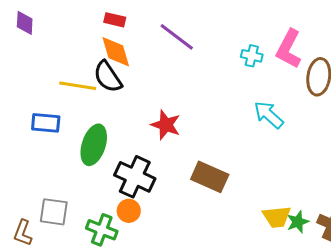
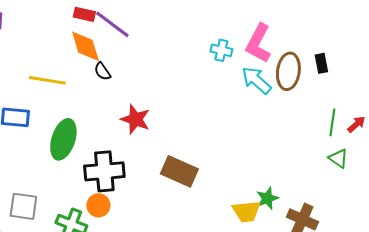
purple line: (177, 37) -> (112, 24), moved
black semicircle: (108, 77) -> (102, 71), moved, size x0.6
cyan arrow: (269, 115) -> (256, 80), moved
black cross: (135, 177) -> (104, 171), turned -30
green star: (298, 222) -> (267, 198), moved

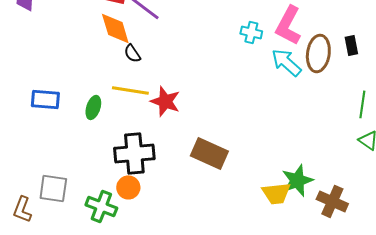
yellow line: (47, 80) -> (130, 90), moved
green ellipse: (63, 139) -> (93, 107), moved, size x0.6
green star: (267, 198) -> (297, 180), size x1.4

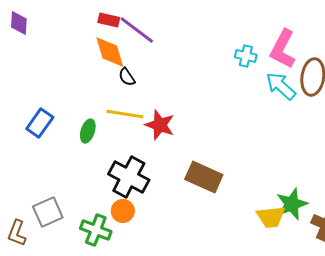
blue rectangle: (45, 99) -> (40, 123), turned -60
black cross: (134, 153) -> (129, 177), turned 33
gray square: (53, 188) -> (48, 212), turned -32

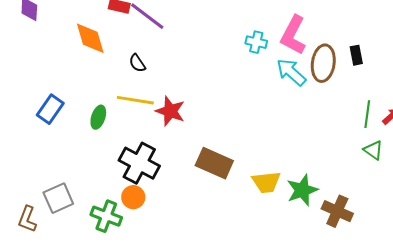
orange diamond: (110, 52) -> (90, 38), moved
yellow trapezoid: (271, 217) -> (266, 182), moved

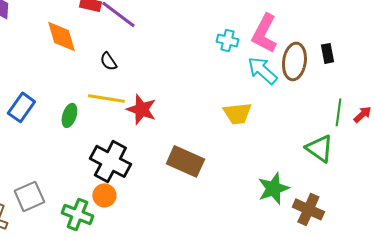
green triangle: (373, 150) -> (319, 148), moved, size x1.4
yellow trapezoid: (266, 182) -> (237, 113), moved

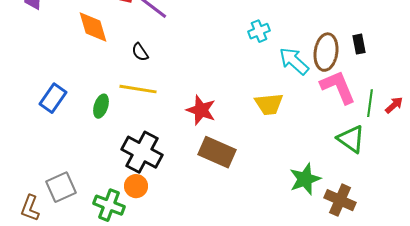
pink L-shape: (264, 33) -> (338, 87), moved, turned 129
cyan cross: (227, 40) -> (259, 31), turned -35
red star: (141, 109) -> (201, 110), moved

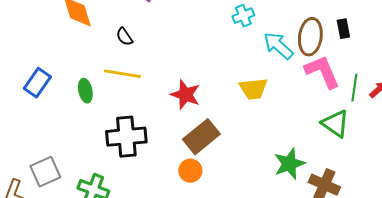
green ellipse: (101, 106) -> (85, 91), turned -30
black cross: (142, 152) -> (126, 137), turned -33
brown rectangle: (217, 152) -> (201, 137), turned -63
orange circle: (136, 186) -> (190, 171), moved

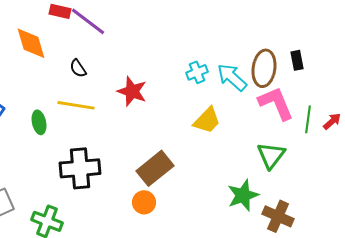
cyan cross: (243, 16) -> (197, 72), moved
yellow trapezoid: (253, 89) -> (207, 120), turned -40
red star: (185, 95) -> (132, 91), moved
green triangle: (335, 124) -> (271, 155), moved, turned 32

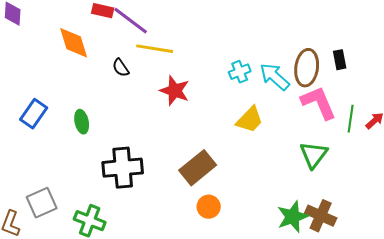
yellow line: (76, 105) -> (155, 49), moved
green star: (243, 195) -> (293, 217), moved
orange circle: (144, 202) -> (209, 207), moved

